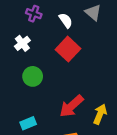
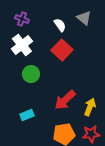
purple cross: (34, 14) -> (22, 19), moved
white cross: (22, 43) -> (22, 45), size x1.5

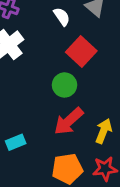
red square: (62, 50) -> (81, 52), moved
green circle: (31, 74) -> (65, 85), moved

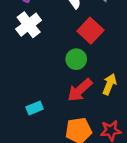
yellow arrow: (104, 131) -> (110, 84), moved

